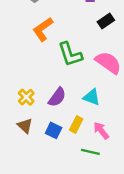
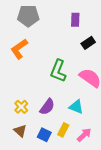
orange L-shape: (43, 29) -> (19, 49), moved
green L-shape: (70, 54) -> (58, 71), turned 40
pink arrow: (101, 130) -> (84, 135), turned 84

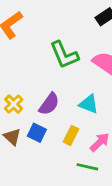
green L-shape: (58, 71) -> (64, 55), turned -45
blue square: (44, 135) -> (37, 133), moved

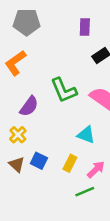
purple semicircle: (49, 104) -> (29, 106), moved
green line: (87, 167) -> (85, 192), turned -36

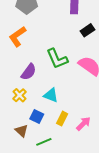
cyan triangle: (86, 135) -> (51, 95), moved
brown triangle: (17, 164) -> (22, 131), moved
green line: (85, 192) -> (44, 142), moved

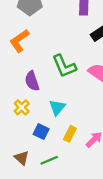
purple semicircle: (29, 72) -> (32, 81), turned 126
cyan triangle: (51, 95) -> (57, 107), turned 49
brown triangle: (22, 131) -> (22, 158), moved

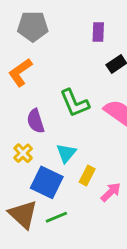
blue square: (41, 132) -> (47, 182), size x1.6
yellow rectangle: (70, 134) -> (87, 175), moved
brown triangle: (22, 158) -> (23, 214), size x1.6

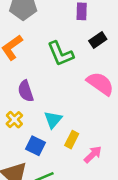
green L-shape: (75, 103) -> (60, 54), moved
blue square: (47, 182) -> (36, 146), size x0.7

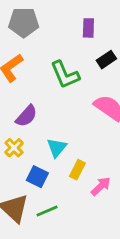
purple semicircle: (26, 91) -> (26, 116), turned -120

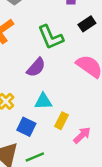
purple semicircle: (26, 116) -> (36, 67), moved
cyan triangle: (57, 148) -> (43, 101), turned 48

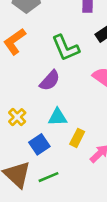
blue square: (26, 127) -> (39, 144), turned 30

